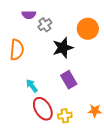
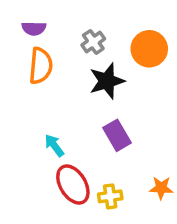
purple semicircle: (29, 15) -> (34, 28), moved
gray cross: (45, 25) -> (93, 42), moved
orange semicircle: (17, 50) -> (41, 66), moved

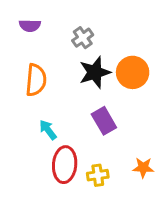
orange circle: (149, 49) -> (133, 72), moved
orange semicircle: (41, 66) -> (36, 80), moved
red ellipse: (73, 185) -> (65, 165), turned 36

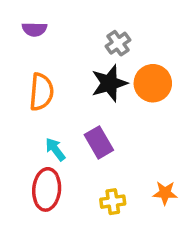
gray cross: (83, 38) -> (118, 43), moved
purple rectangle: (104, 121) -> (99, 142), moved
red ellipse: (65, 165) -> (47, 189), moved

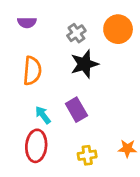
gray cross: (118, 43) -> (76, 33), moved
orange circle: (153, 83) -> (118, 29), moved

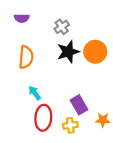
orange circle: (118, 29) -> (95, 52), moved
purple rectangle: (76, 110) -> (79, 105), moved
red ellipse: (36, 146) -> (43, 118), moved

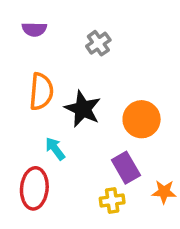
black star: (68, 52) -> (83, 109), moved, turned -30
orange circle: (95, 52) -> (142, 119), moved
red ellipse: (43, 118) -> (34, 188), moved

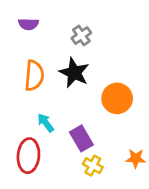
black star: (83, 109) -> (74, 73), moved
purple rectangle: (126, 168) -> (81, 138), moved
yellow cross: (112, 200) -> (93, 166), turned 36

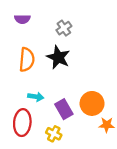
orange circle: (117, 98) -> (92, 103), moved
cyan arrow: (46, 123) -> (36, 97), turned 136
yellow cross: (93, 166) -> (54, 134), moved

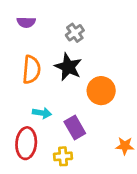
orange circle: (92, 103) -> (101, 91), moved
yellow cross: (54, 134) -> (63, 156), turned -32

